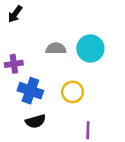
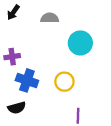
gray semicircle: (56, 49) -> (50, 18), moved
black semicircle: (36, 121) -> (17, 108), moved

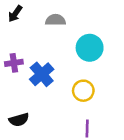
blue cross: (27, 80) -> (42, 74), moved, turned 30
yellow circle: (64, 82) -> (83, 91), moved

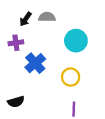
black arrow: (15, 14) -> (26, 19), moved
purple cross: (14, 63) -> (16, 43), moved

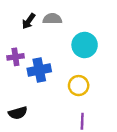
purple cross: (16, 43) -> (15, 57), moved
blue cross: (35, 63) -> (39, 70), turned 30

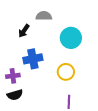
black arrow: (29, 21) -> (24, 31), moved
purple cross: (15, 57) -> (13, 76), moved

